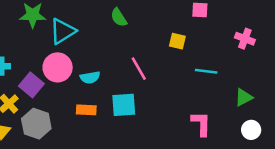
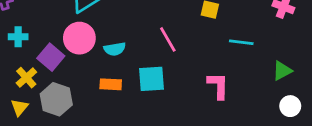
pink L-shape: (201, 124) -> (218, 86), moved

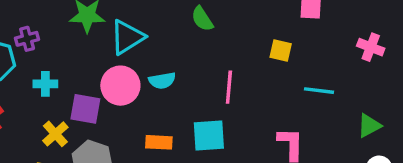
pink line: (168, 39) -> (229, 87), turned 35
cyan semicircle: (115, 49) -> (162, 81), moved
purple square: (51, 57) -> (85, 109), turned -30

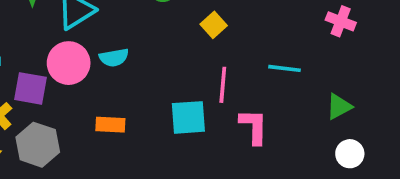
yellow square: (281, 51) -> (214, 25), moved, turned 35
pink line: (229, 87) -> (223, 85), moved
cyan square: (209, 136) -> (188, 117), moved

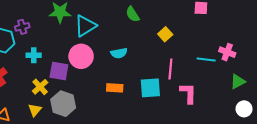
pink cross: (341, 21) -> (227, 52), moved
cyan semicircle: (114, 58) -> (119, 53), moved
orange rectangle: (110, 125) -> (115, 88), moved

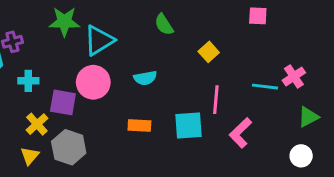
pink cross: (227, 52) -> (294, 76), turned 35
pink L-shape: (188, 93) -> (240, 133), turned -135
white circle: (244, 109) -> (301, 156), moved

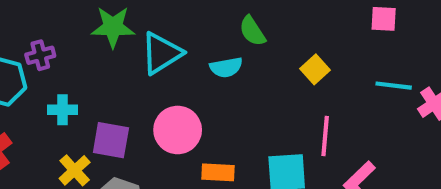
cyan semicircle: (145, 78) -> (226, 67), moved
pink circle: (93, 82) -> (178, 130), moved
cyan line: (265, 87) -> (394, 86), moved

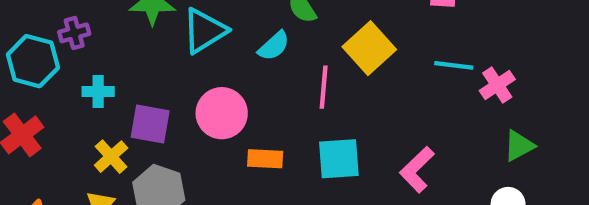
cyan semicircle: (226, 67) -> (274, 46), turned -32
yellow square: (315, 69) -> (369, 48), size x1.6
pink line: (325, 136) -> (324, 87), moved

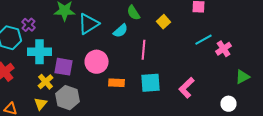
purple cross: (74, 33) -> (28, 25), turned -32
yellow square: (369, 48) -> (164, 22), moved, size x0.6
cyan line: (454, 65) -> (204, 40), turned -36
cyan cross: (98, 92) -> (40, 52), size x1.6
green triangle: (519, 146) -> (242, 77), moved

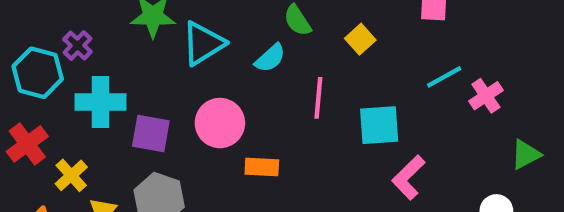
yellow cross: (46, 82) -> (71, 175), moved
cyan square: (150, 83) -> (379, 125), moved

